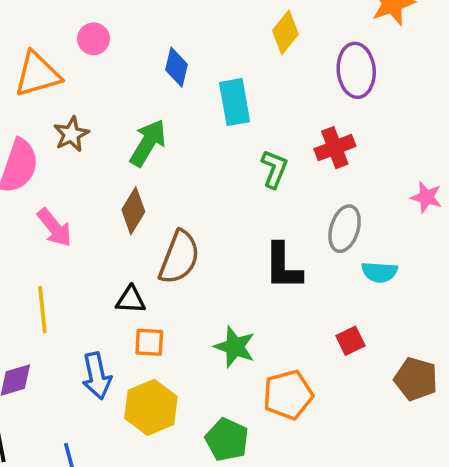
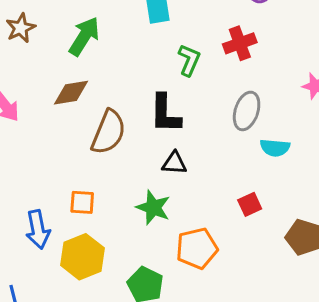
brown diamond: (133, 211) -> (71, 93), turned 48
black L-shape: (283, 266) -> (165, 114), moved
black triangle: (131, 300) -> (174, 163), moved

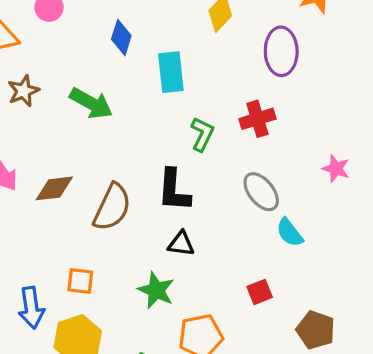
green arrow: (84, 36) -> (91, 103), turned 84
brown diamond: (71, 93) -> (54, 188), moved
gray ellipse: (247, 111) -> (261, 192), turned -60
cyan semicircle: (275, 148) -> (290, 233), turned 44

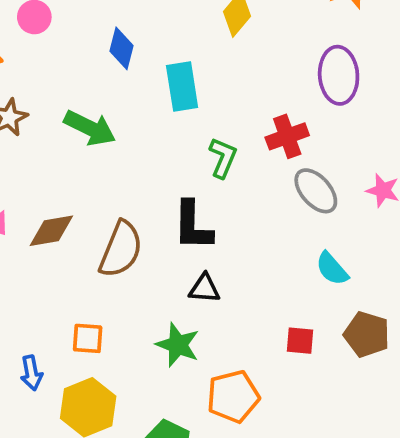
purple ellipse: (281, 51) -> (339, 75), moved
gray ellipse: (261, 192) -> (316, 191), moved
red square: (260, 292) -> (300, 341), turned 30
blue arrow: (31, 308) -> (31, 373), size x0.7
brown pentagon: (316, 330) -> (367, 334), moved

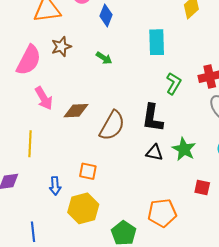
blue diamond: (121, 48) -> (106, 15), moved
green arrow: (90, 128) -> (104, 58), size x0.6
green star: (178, 345) -> (184, 149), moved

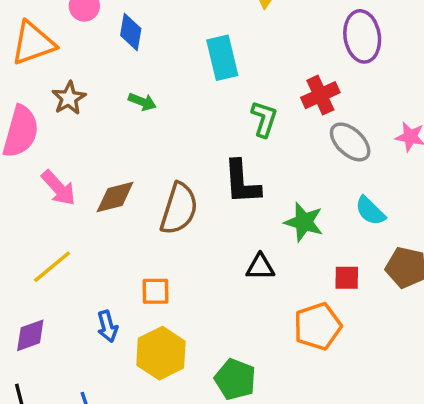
yellow line: (30, 144) -> (52, 267), turned 60
black triangle: (154, 153) -> (260, 267), moved
orange pentagon: (162, 213) -> (318, 326), moved

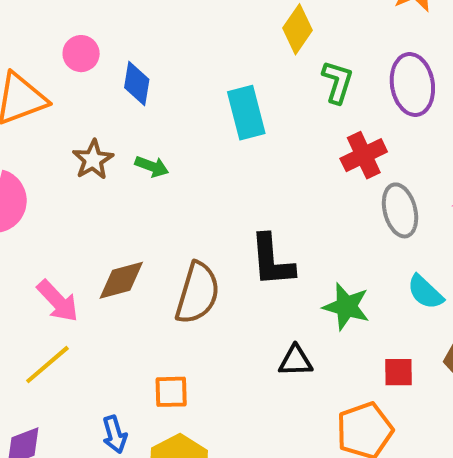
brown star: (69, 98) -> (93, 160), moved
green L-shape: (264, 119) -> (337, 82), moved
gray ellipse: (350, 142) -> (400, 210), turned 33
pink arrow: (58, 188) -> (58, 301), moved

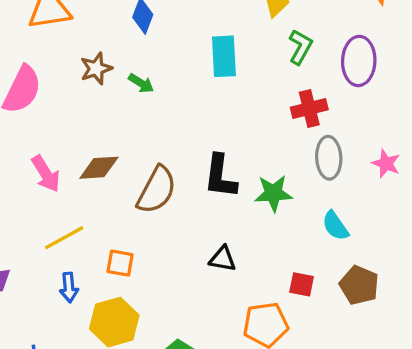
green star: (346, 307) -> (273, 193), moved, turned -30
yellow line: (47, 365) -> (64, 238), moved

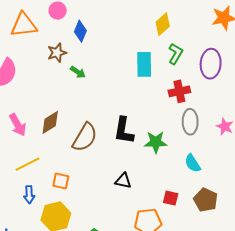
cyan rectangle: (224, 56) -> (144, 64), moved
brown star: (96, 69) -> (57, 53), moved
brown diamond: (99, 168) -> (50, 122), turned -30

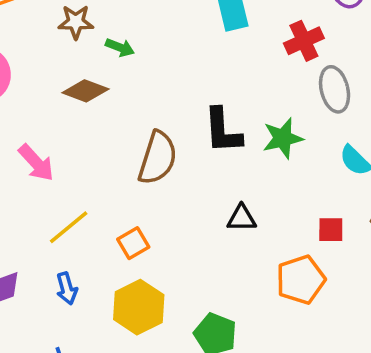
brown star: (57, 53) -> (76, 22), turned 30
brown diamond: (50, 122) -> (85, 91), moved, turned 65
orange square: (61, 181) -> (133, 243), turned -30
blue arrow: (29, 195) -> (67, 288), moved

